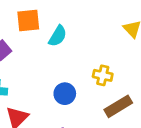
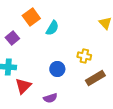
orange square: (28, 21) -> (31, 17), turned -30

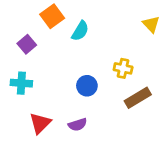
red triangle: (23, 86) -> (40, 123), moved

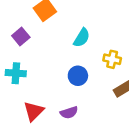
cyan semicircle: (80, 31) -> (82, 38), moved

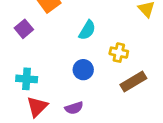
cyan cross: (16, 73) -> (27, 79), moved

